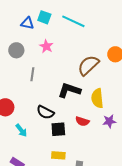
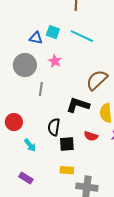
gray circle: (16, 50) -> (25, 65), size x1.5
black semicircle: (45, 112) -> (54, 127), turned 72

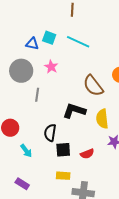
brown semicircle: (97, 80) -> (93, 86), turned -85
red semicircle: (91, 136) -> (87, 154), moved, turned -40

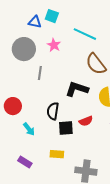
cyan line: (78, 42) -> (85, 34), moved
red semicircle: (87, 154) -> (86, 121), moved
yellow rectangle: (63, 176) -> (57, 154), moved

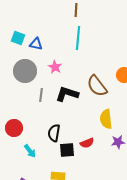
cyan square: (52, 16) -> (18, 38), moved
cyan line: (85, 34) -> (78, 38), moved, turned 70
black L-shape: (77, 89) -> (67, 94), moved

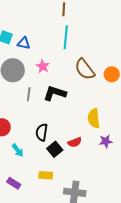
brown semicircle: (97, 86) -> (85, 69), moved
black square: (67, 150) -> (55, 149), turned -35

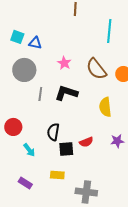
cyan line: (66, 37) -> (109, 31), moved
pink star: (43, 66) -> (64, 63), moved
yellow semicircle: (94, 118) -> (105, 107), moved
black square: (55, 149) -> (66, 149), turned 35

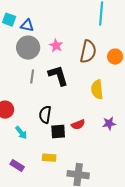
brown semicircle: (96, 69) -> (88, 52), turned -130
gray circle: (24, 70) -> (28, 48), moved
black L-shape: (66, 93) -> (58, 76), turned 55

